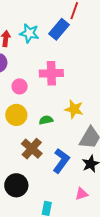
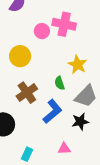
pink circle: (20, 86) -> (42, 31), moved
green semicircle: (46, 120) -> (60, 83), moved, turned -112

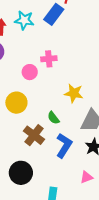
pink cross: (64, 24) -> (49, 59), size x0.7
green semicircle: (60, 83) -> (53, 118), moved

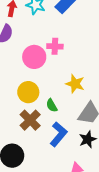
pink circle: (30, 72) -> (34, 57), size x1.5
yellow circle: (16, 103) -> (28, 92), moved

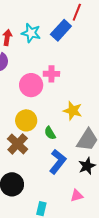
brown cross: (30, 120) -> (18, 144), moved

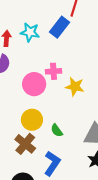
yellow star: (73, 111) -> (75, 87), moved
blue L-shape: (58, 162) -> (52, 163), moved

